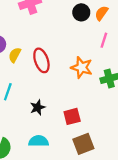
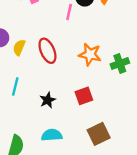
pink line: (104, 40) -> (69, 12), moved
red square: (72, 116) -> (84, 96), moved

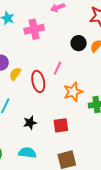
pink line: (69, 12) -> (57, 68), moved
orange star: (90, 54) -> (73, 92), turned 30

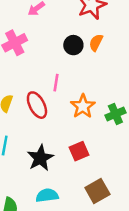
black star: (30, 123) -> (40, 158), size x1.5

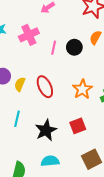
black circle: (73, 45) -> (74, 47), moved
pink line: (56, 83) -> (54, 48), moved

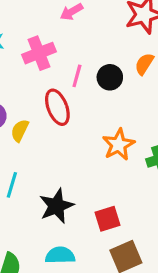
red ellipse: (45, 87) -> (57, 107), moved
red square: (78, 126) -> (108, 219), moved

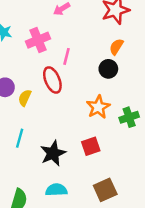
black circle: (110, 77) -> (108, 69), moved
red square: (108, 219) -> (91, 146), moved

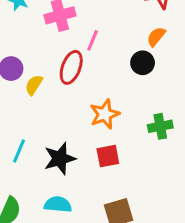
red ellipse: (52, 80) -> (71, 67), turned 35
orange star: (98, 107) -> (105, 114), moved
cyan line: (20, 138) -> (19, 151), moved

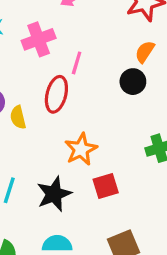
yellow semicircle: (34, 85) -> (18, 117), turned -40
orange star: (105, 114) -> (81, 149), moved

